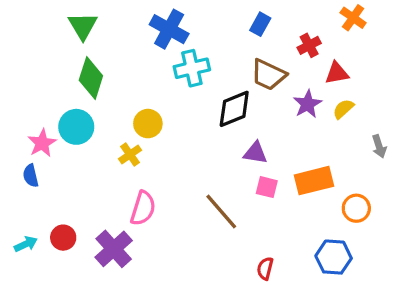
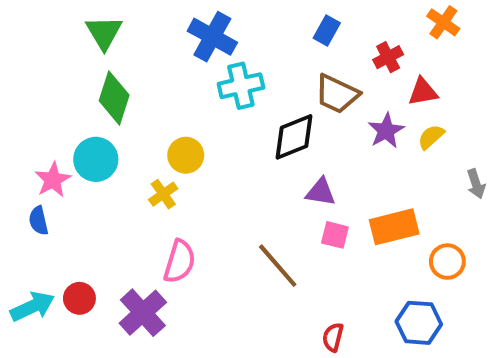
cyan arrow: (26, 244) -> (32, 306), size x1.5

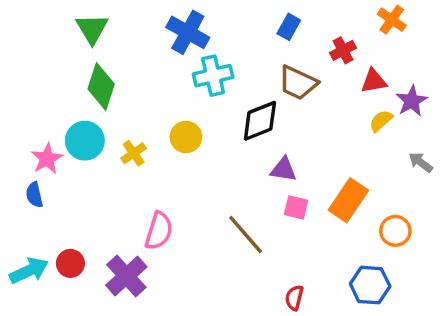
purple star: (386, 131) -> (412, 101), moved
yellow circle: (186, 155) -> (186, 137), moved
gray arrow: (476, 184) -> (421, 162), turned 145
yellow cross: (163, 194) -> (134, 153), moved
orange rectangle: (394, 227) -> (348, 200), turned -42

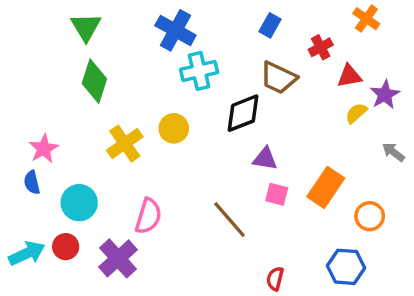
cyan circle: (85, 141) -> (79, 203), moved
yellow cross: (134, 153) -> (125, 144), size x1.5

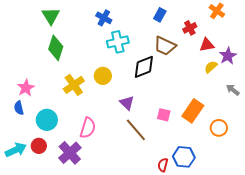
blue cross: (175, 30) -> (104, 18), size x0.7
purple triangle: (265, 159) -> (127, 103), moved, turned 35
blue hexagon: (346, 267) -> (184, 157), moved

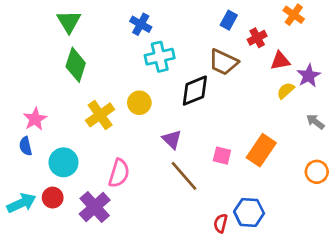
blue rectangle: (160, 15) -> (229, 20), moved
orange circle: (219, 128) -> (317, 172), moved

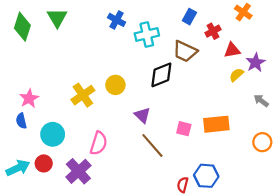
cyan cross: (160, 57) -> (147, 35), moved
green diamond: (76, 65) -> (22, 27), moved
orange rectangle: (261, 150) -> (216, 124), turned 50

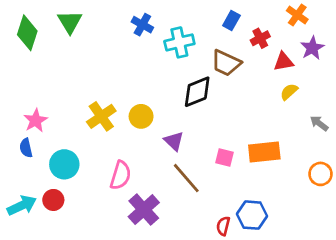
purple star: (256, 63) -> (312, 48), moved
yellow circle: (115, 85) -> (141, 116), moved
purple cross: (78, 171) -> (144, 210), moved

